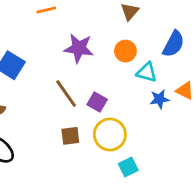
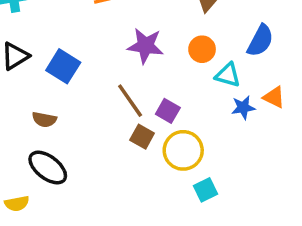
brown square: (70, 136) -> (142, 137), moved, turned 36

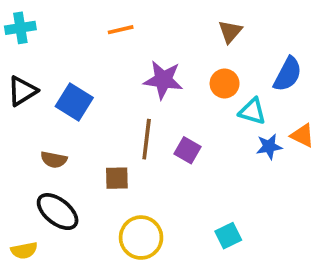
brown line: (130, 101) -> (147, 139), turned 42
brown square: (142, 137) -> (117, 178), moved, turned -30
yellow circle: (183, 150) -> (141, 238), moved

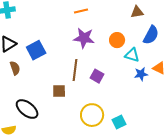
orange line: (121, 30) -> (81, 11), moved
brown triangle: (230, 32) -> (137, 12), moved, turned 40
blue square: (74, 102) -> (36, 50), turned 30
brown semicircle: (54, 160) -> (15, 68), moved, turned -120
yellow circle: (141, 238) -> (92, 115), moved

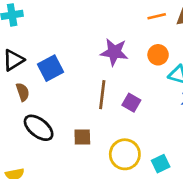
orange line: (81, 11) -> (157, 16), moved
brown square: (59, 91) -> (82, 137), moved
black ellipse: (27, 109) -> (39, 128), moved

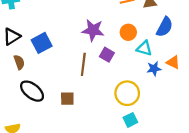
purple square: (131, 103) -> (107, 55), moved
yellow circle: (125, 154) -> (127, 93), moved

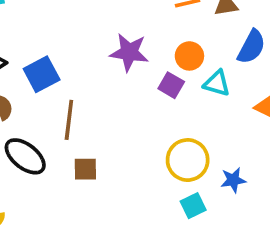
purple square: (107, 55) -> (171, 85), moved
brown line: (83, 64) -> (69, 120), moved
blue star: (154, 69) -> (233, 180), moved

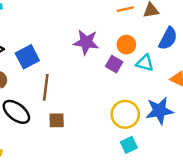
blue star: (233, 180) -> (159, 111), moved, size x1.6

